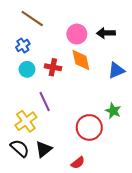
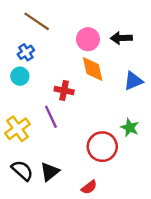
red cross: (53, 67) -> (64, 90), moved
cyan circle: (27, 69) -> (20, 76), moved
yellow cross: (26, 121) -> (18, 129), moved

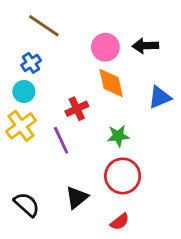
red cross: (64, 90) -> (77, 109), turned -36
green star: (130, 128) -> (118, 136), moved, turned -30
yellow cross: (18, 129) -> (21, 126), moved
black triangle: (50, 172) -> (77, 197), moved
red semicircle: (89, 187) -> (120, 222), moved

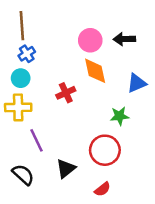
brown line: (44, 26) -> (22, 26), moved, turned 52
yellow cross: (21, 126) -> (18, 107), turned 35
green star: (118, 136) -> (120, 116), moved
purple line: (61, 140) -> (36, 140), moved

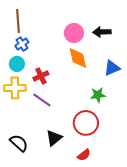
red cross: (66, 93) -> (41, 76), moved
purple line: (36, 140) -> (42, 100), moved, turned -30

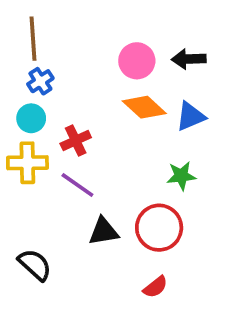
orange diamond: (78, 58) -> (144, 107), turned -35
blue triangle: (112, 68) -> (191, 116), moved
black triangle: (54, 138) -> (103, 231), moved, turned 30

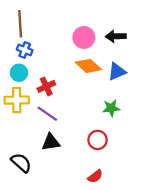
blue cross: (40, 81) -> (25, 50), turned -35
red circle: (159, 228) -> (98, 140), size x0.7
black triangle: (103, 231) -> (51, 142), moved

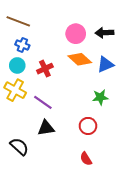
brown line: (20, 24) -> (18, 21), turned -65
red cross: (46, 86) -> (45, 69), moved
yellow cross: (17, 100) -> (15, 90), turned 30
red semicircle: (95, 176) -> (86, 159), turned 96

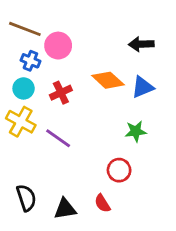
pink circle: (76, 34) -> (58, 46), moved
black triangle: (46, 128) -> (65, 209), moved
black semicircle: (19, 146) -> (26, 198), turned 30
red semicircle: (86, 159) -> (102, 203), moved

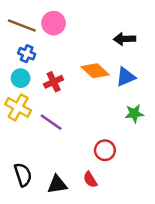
pink circle: (58, 46) -> (54, 23), moved
green star: (136, 131) -> (134, 114), moved

